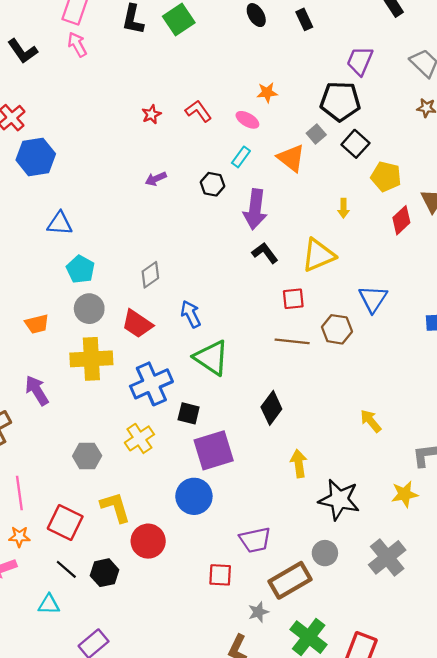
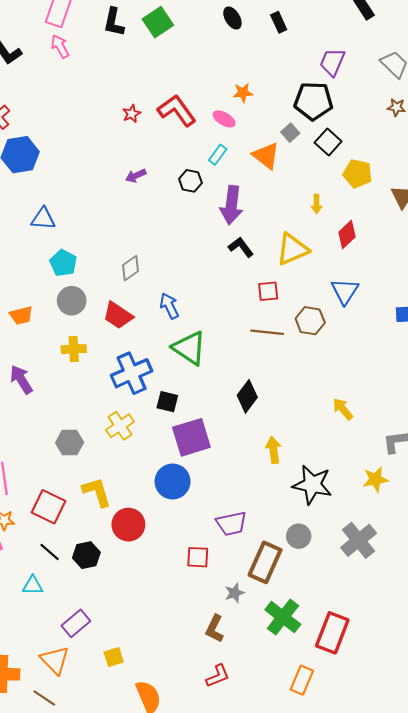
red L-shape: (198, 111) -> (177, 110), size x1.5
red diamond: (401, 220) -> (347, 235), moved
yellow cross: (91, 359) -> (74, 349), size x0.6
brown rectangle: (290, 580) -> (265, 562), turned -36

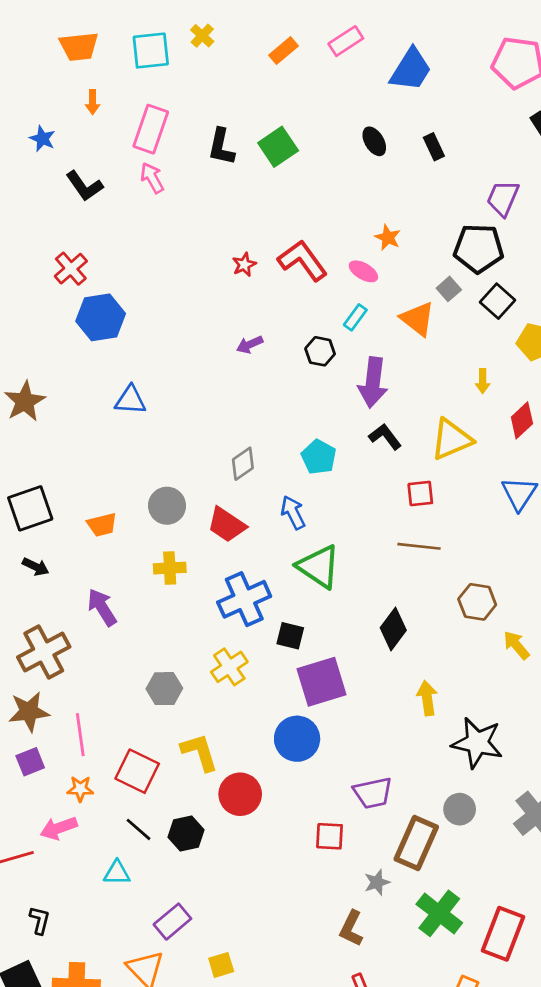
orange star: (243, 93) -> (388, 237), turned 30
cyan pentagon: (63, 263) -> (319, 457), moved
brown hexagon: (310, 321) -> (477, 602), moved

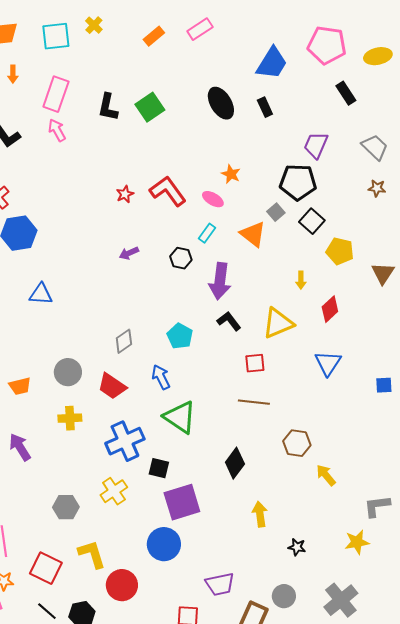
blue trapezoid: (411, 70) -> (272, 63), moved
black ellipse: (374, 141) -> (221, 103), size x1.5
black star: (477, 743) -> (297, 547), size x0.5

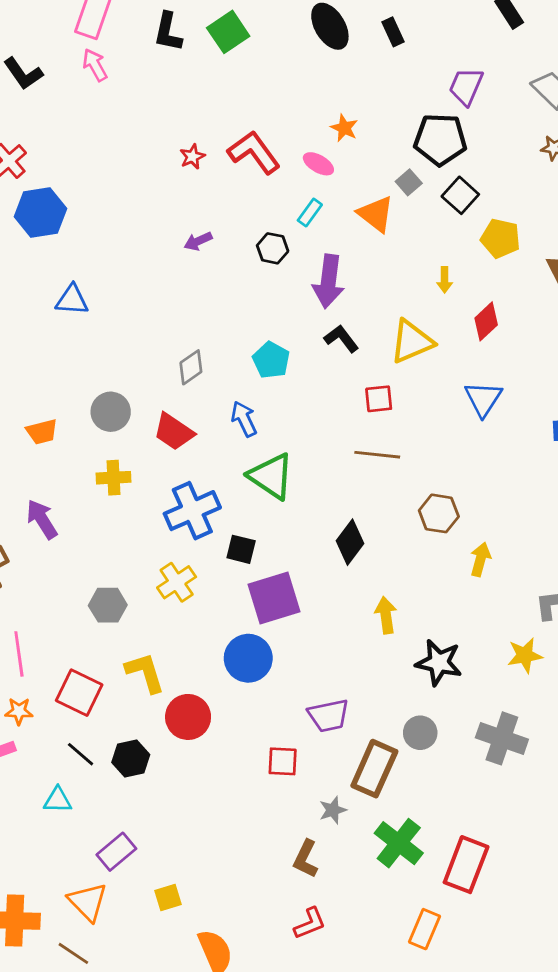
yellow arrow: (326, 475) -> (480, 559), turned 55
black star: (297, 547) -> (439, 663), size x1.8
gray cross: (341, 600) -> (502, 738), turned -32

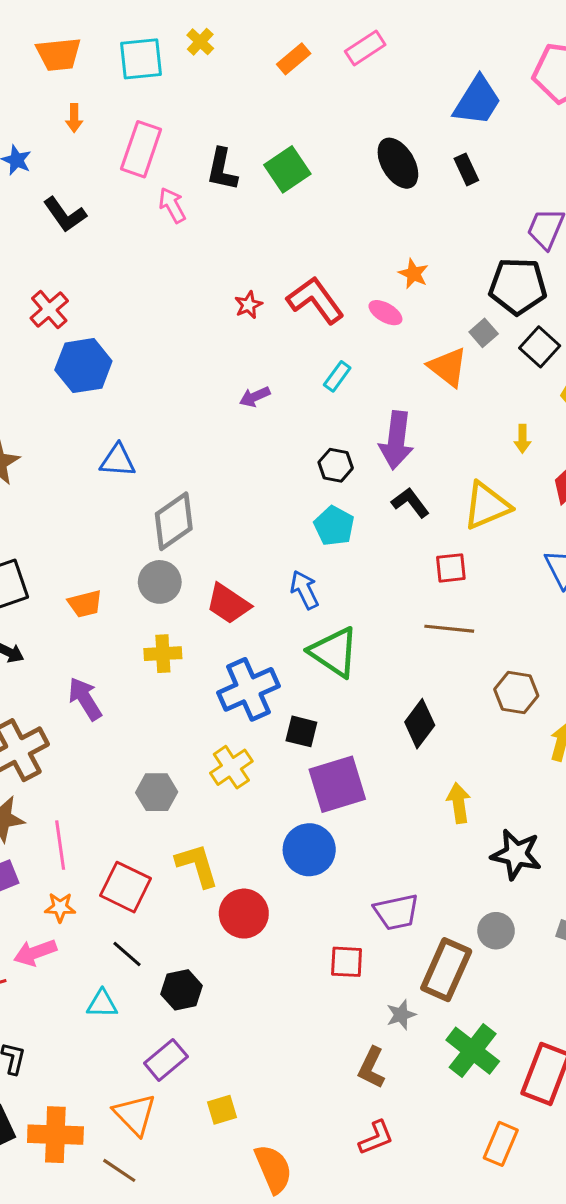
pink arrow: (95, 65) -> (172, 205), moved
cyan rectangle: (310, 213) -> (337, 376), moved
black hexagon: (273, 248) -> (336, 465), moved
gray diamond: (191, 367) -> (174, 521), moved, size x1.5
black hexagon: (131, 759) -> (182, 990), moved

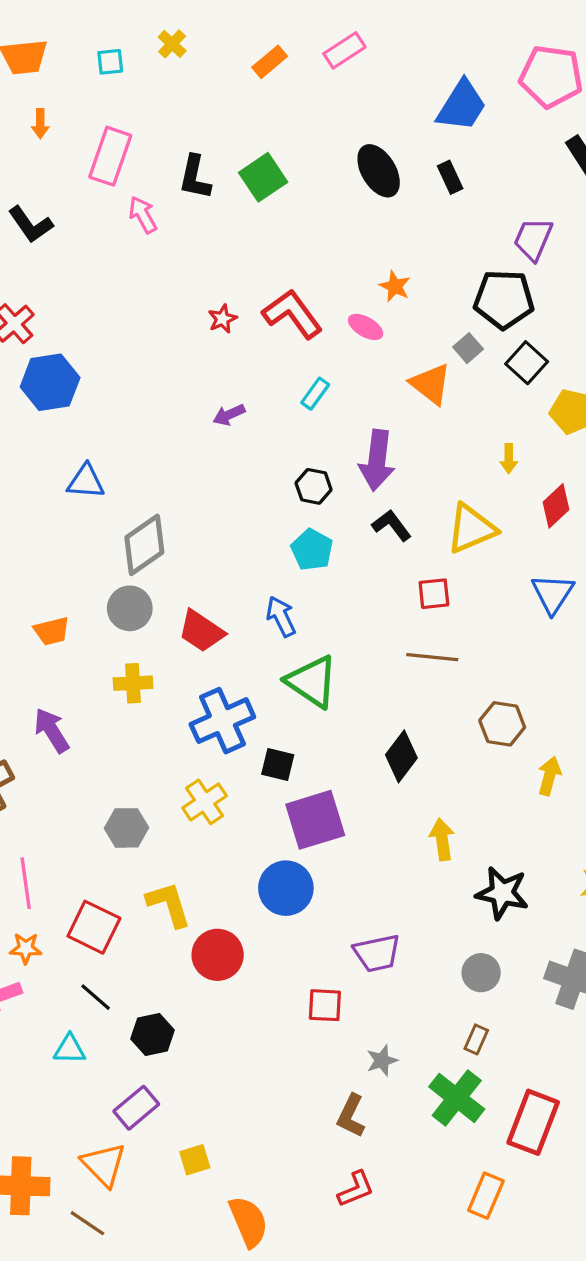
cyan square: (141, 59) -> (110, 62), size x0.6
brown rectangle: (446, 970) -> (476, 1039), moved, size x0.5

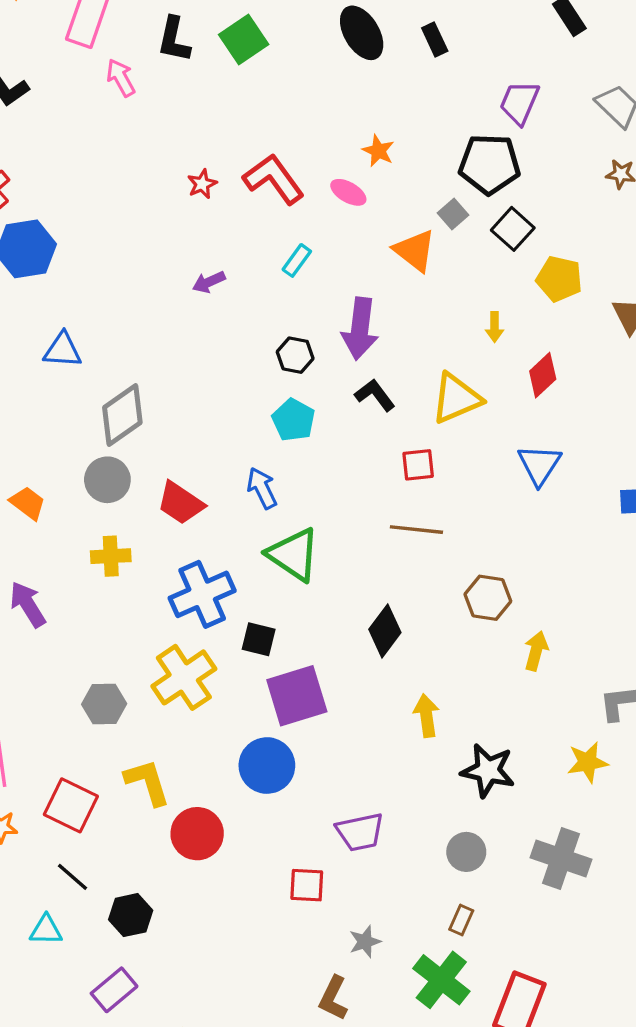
orange trapezoid: (52, 631) -> (28, 503), turned -129
yellow cross: (205, 802) -> (184, 677), size x1.4

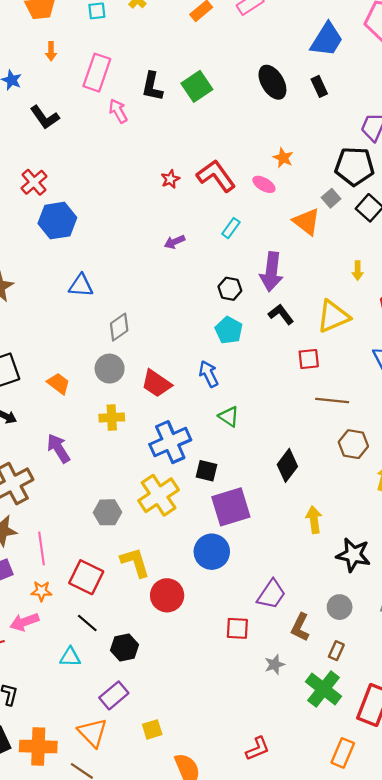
gray diamond: (122, 415) -> (119, 327), size x0.7
brown line: (416, 530) -> (332, 400), moved
green triangle: (293, 555) -> (229, 416), size x0.6
purple trapezoid: (360, 832) -> (271, 594), turned -44
brown L-shape: (333, 998) -> (300, 627), moved

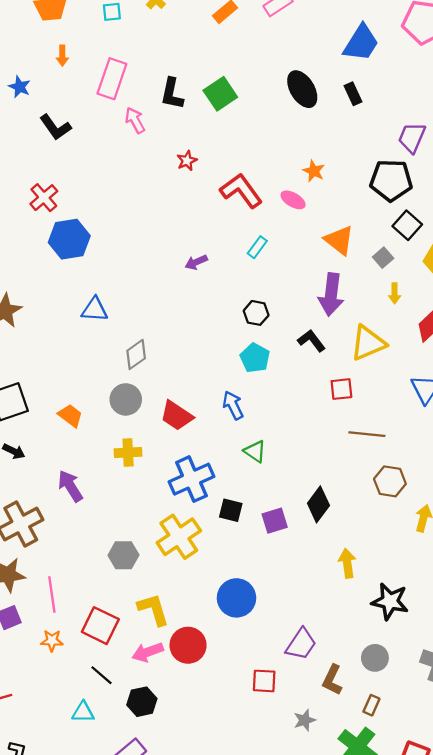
red star: (170, 179) -> (187, 161), moved
gray square: (331, 198) -> (383, 258), moved
purple arrow: (271, 272) -> (331, 294), moved
purple square: (231, 507) -> (275, 521), moved, size x0.6
pink arrow: (24, 622) -> (148, 652), moved

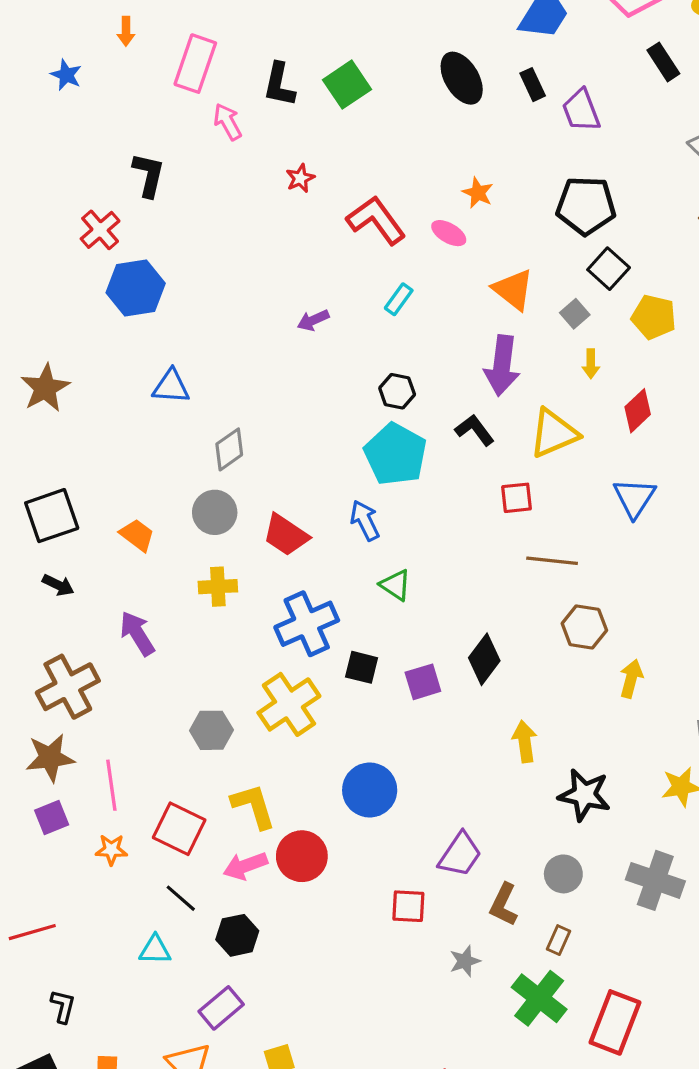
black L-shape: (55, 127) -> (148, 175), moved, turned -132
purple trapezoid: (412, 138) -> (581, 110), moved, turned -44
cyan pentagon: (255, 358) -> (395, 454), size x1.5

